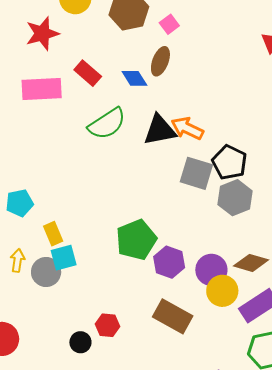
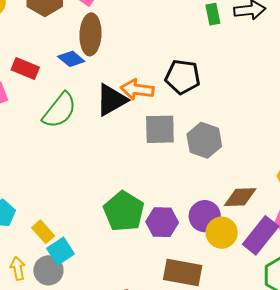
brown ellipse: (160, 61) -> (90, 34), size x1.4
black pentagon: (229, 162) -> (183, 77), moved

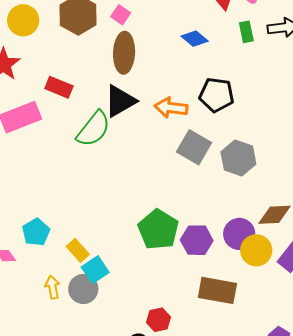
blue diamond: (71, 59) -> (195, 39), moved
black triangle: (111, 100) -> (120, 101), moved
gray square: (160, 129) -> (194, 147), turned 32

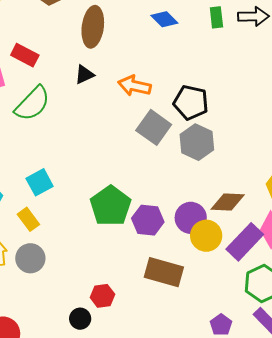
black pentagon: (216, 95) -> (191, 102), moved
black triangle: (120, 101) -> (84, 75), size x0.6
green semicircle: (93, 129) -> (33, 104), moved
cyan square: (95, 270) -> (40, 182), moved

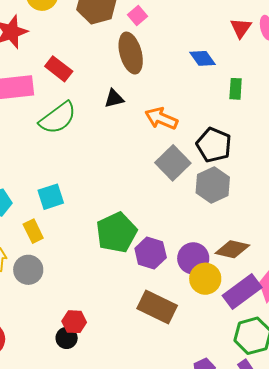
green rectangle: (216, 17) -> (236, 89), moved
brown ellipse: (93, 27) -> (131, 53), turned -33
red hexagon: (102, 296) -> (74, 322), moved

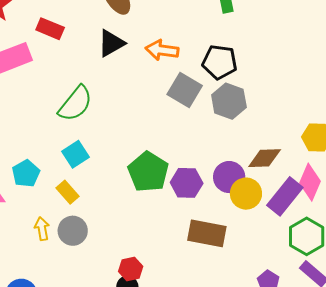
black triangle: (114, 99) -> (111, 43), size x1.4
green semicircle: (58, 118) -> (75, 104), moved

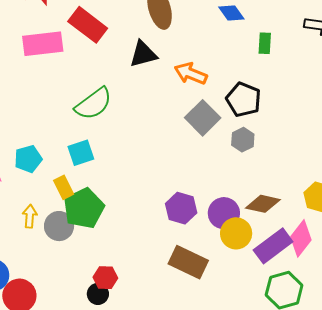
red rectangle: (50, 29) -> (88, 25), size x1.4
gray hexagon: (229, 101) -> (243, 140), size x0.7
green pentagon: (148, 172) -> (84, 208), moved

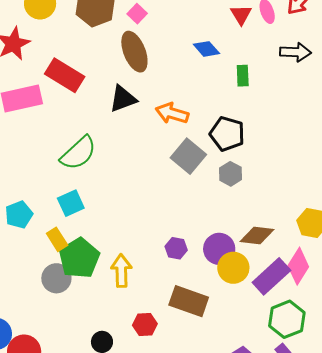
purple hexagon: (181, 208) -> (176, 248), size x0.7
yellow arrow: (30, 216) -> (121, 271), moved, size x1.4
red hexagon: (105, 278) -> (145, 325), moved

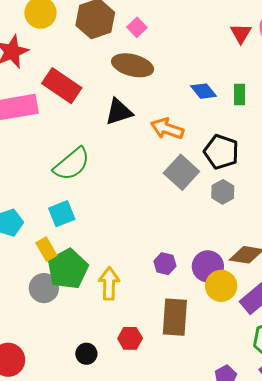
blue diamond: (206, 49) -> (204, 91), moved
brown ellipse: (134, 52) -> (133, 65), turned -57
brown rectangle: (189, 301) -> (175, 317), turned 72

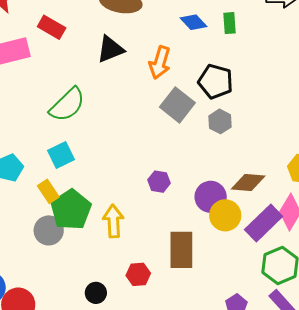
red rectangle: (62, 86) -> (52, 27), size x0.7
orange arrow: (167, 129) -> (160, 62), turned -88
purple hexagon: (165, 264) -> (159, 182), moved

